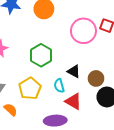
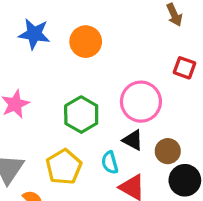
pink circle: (83, 31) -> (141, 102), moved

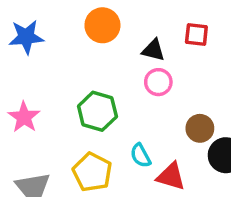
orange circle: (86, 42) -> (102, 25), moved
pink circle: (141, 102) -> (158, 82), size x0.6
black triangle: (133, 140) -> (153, 50), moved

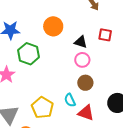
green hexagon: (97, 111) -> (29, 54), moved
brown circle: (200, 128) -> (85, 83), moved

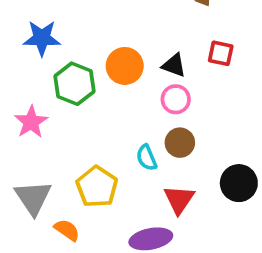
orange circle: (53, 26) -> (125, 66), moved
cyan semicircle: (70, 100) -> (147, 158), moved
red triangle: (86, 113) -> (179, 199), turned 42

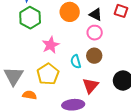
green hexagon: (74, 84) -> (30, 18), moved
pink star: (31, 122) -> (51, 45), moved
orange semicircle: (67, 230) -> (29, 95), turned -32

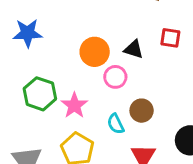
green hexagon: (30, 18) -> (40, 94), moved
pink circle: (95, 33) -> (115, 77), moved

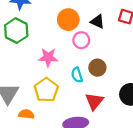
green hexagon: (40, 94) -> (16, 31), moved
pink star: (74, 105) -> (48, 57), turned 30

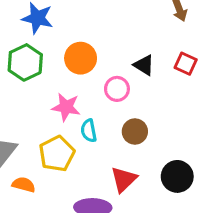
orange circle: (68, 20) -> (81, 58), moved
cyan semicircle: (77, 75) -> (89, 131), moved

